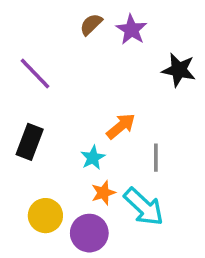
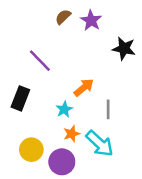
purple line: (35, 73) -> (40, 61), moved

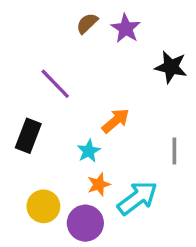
gray line: (108, 109) -> (174, 151), moved
cyan arrow: (100, 144) -> (137, 198), turned -80

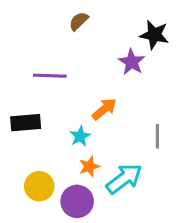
purple star: (126, 28) -> (132, 62), moved
black star: (171, 67) -> (154, 35), moved
purple line: (55, 84) -> (50, 76), turned -44
black rectangle: (28, 136) -> (26, 123), turned 64

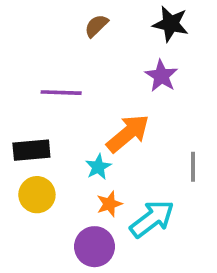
black star: (154, 35) -> (171, 24), moved
orange arrow: (104, 109) -> (128, 133), size x1.4
yellow circle: (39, 186) -> (37, 195), moved

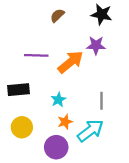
purple star: (161, 76) -> (96, 45), turned -30
orange arrow: (128, 133) -> (71, 62), moved
gray line: (193, 167) -> (102, 101), moved
yellow circle: (37, 195) -> (22, 127), moved

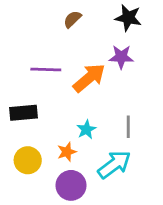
cyan star: (58, 100) -> (86, 130), moved
orange star: (65, 122) -> (67, 152), moved

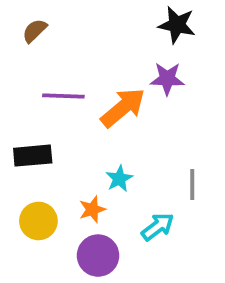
brown semicircle: (72, 19) -> (35, 31), moved
gray line: (128, 127) -> (192, 184), moved
cyan arrow: (114, 164) -> (158, 227), size x0.7

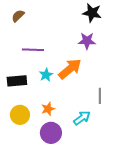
orange arrow: (123, 108) -> (70, 69), moved
cyan star: (119, 179) -> (46, 75), moved

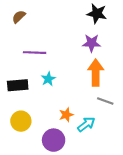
orange arrow: (70, 69) -> (96, 73), moved, turned -50
gray line: (100, 96) -> (105, 101), turned -70
orange star: (48, 109) -> (66, 115), moved

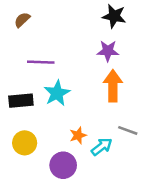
cyan star: (48, 79) -> (57, 93), size x1.5
gray line: (105, 101) -> (128, 130), moved

